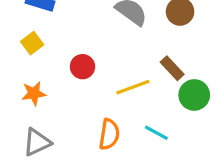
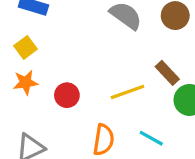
red circle: (82, 67) -> (67, 95), moved
orange star: (34, 93) -> (25, 82), moved

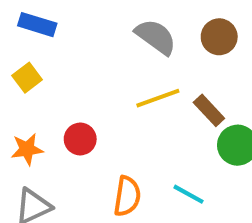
orange star: (25, 82) -> (27, 149), moved
yellow line: (127, 92) -> (158, 98), moved

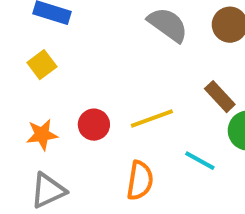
yellow line: (158, 98) -> (152, 119), moved
cyan line: (189, 194) -> (200, 161), moved

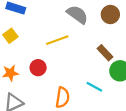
yellow line: (152, 119) -> (57, 40), moved

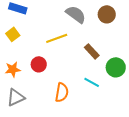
brown rectangle: (105, 53) -> (92, 51), moved

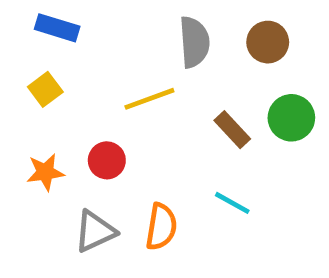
gray semicircle: (76, 14) -> (194, 42), turned 50
green circle: (116, 67) -> (291, 118), moved
gray triangle: (16, 97) -> (95, 231), moved

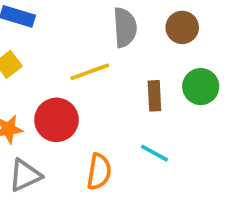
brown rectangle: (232, 130) -> (154, 96), turned 40
red circle: (107, 160) -> (56, 120), size x1.5
gray triangle: (95, 231) -> (25, 175), moved

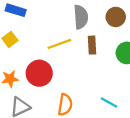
brown rectangle: (154, 96) -> (92, 45), moved
cyan line: (154, 153) -> (109, 102), moved

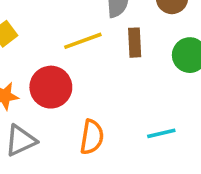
cyan line: (109, 102) -> (161, 133), turned -42

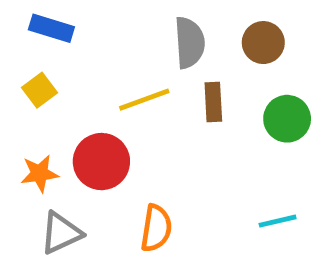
cyan line: (161, 133) -> (278, 221), moved

